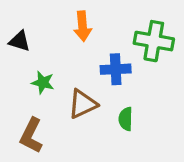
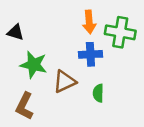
orange arrow: (83, 26) -> (89, 22), moved
green star: (43, 82) -> (34, 65), size x1.5

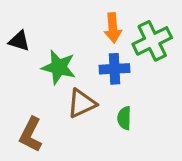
green cross: (120, 32) -> (152, 41), turned -36
green star: (34, 65) -> (59, 67), moved

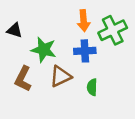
brown L-shape: (31, 135) -> (23, 79), moved

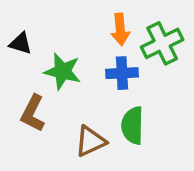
brown triangle: (61, 76) -> (91, 141), moved
green semicircle: (92, 87) -> (132, 126), size x1.5

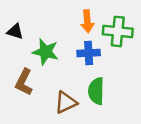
green cross: (162, 43) -> (118, 31), turned 32

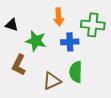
orange arrow: (87, 21) -> (59, 17), moved

